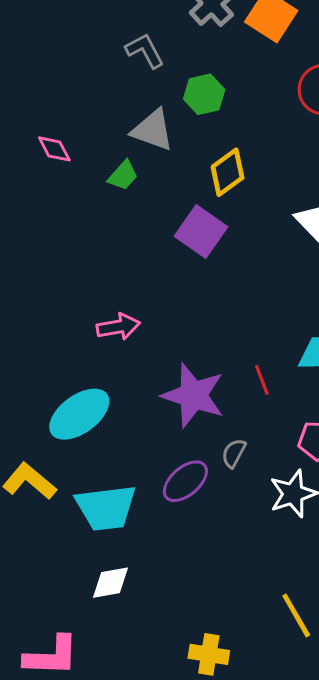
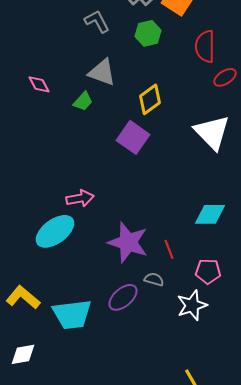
green hexagon: (204, 94) -> (148, 33), moved
red line: (262, 380) -> (169, 249), moved
cyan ellipse: (79, 414) -> (55, 231), moved
gray semicircle: (234, 453) -> (154, 279), turned 78
white diamond: (111, 583) -> (23, 354), moved

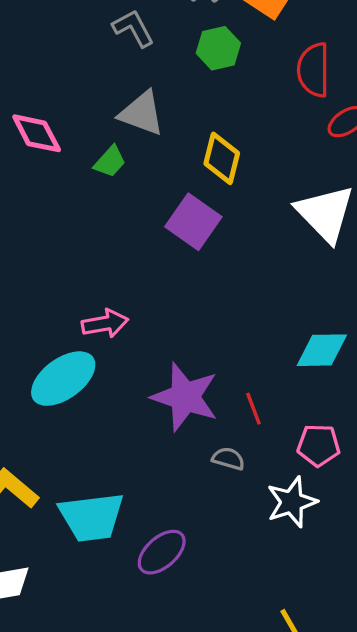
pink diamond: (39, 84) -> (37, 133), size x1.4
yellow diamond: (150, 99) -> (222, 158), turned -40
purple ellipse: (123, 297) -> (162, 552), moved

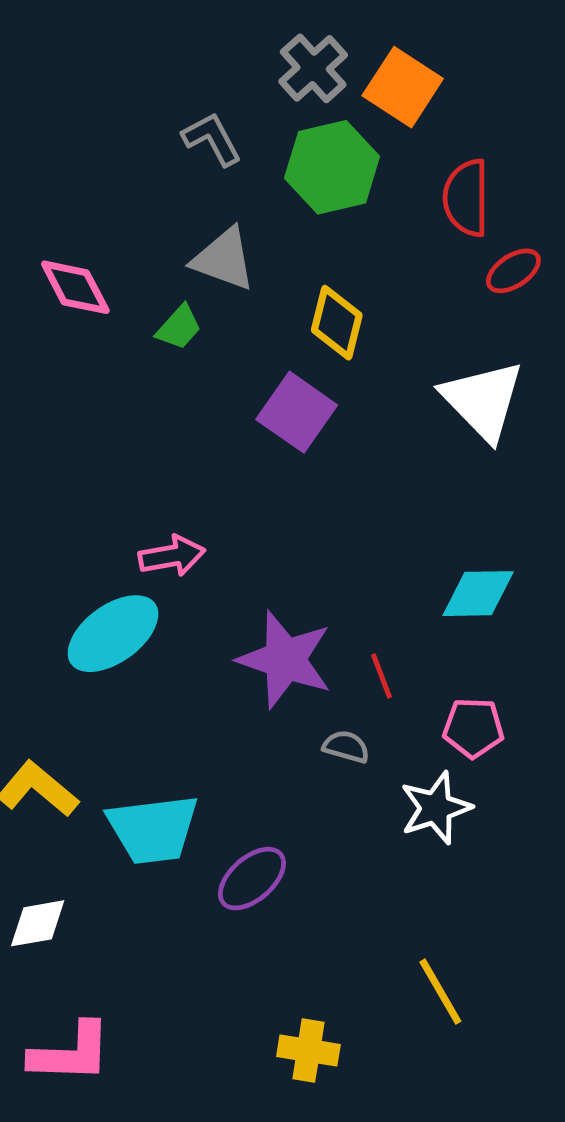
green hexagon: (218, 48) -> (332, 167), size x1.5

